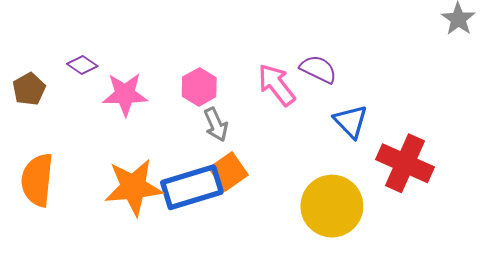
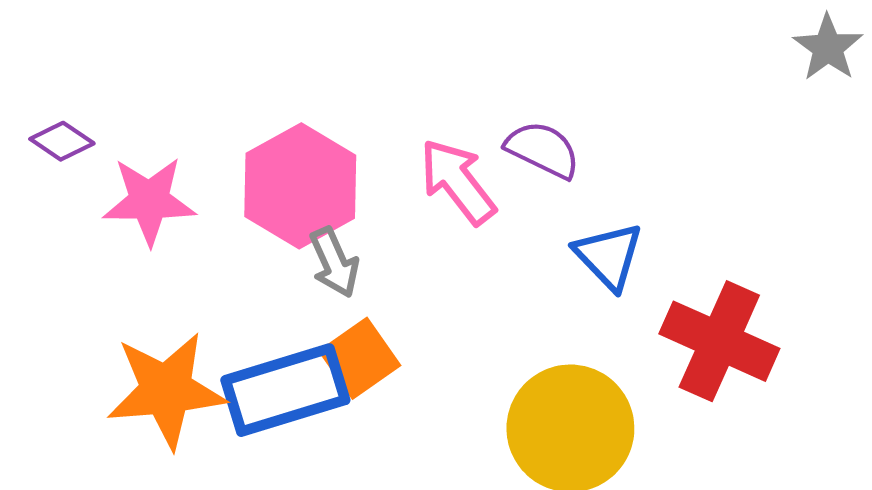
pink hexagon: (199, 87) -> (300, 186), size x1.6

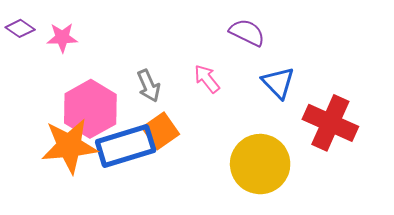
pink arrow: (458, 182) -> (207, 79), moved, size x0.7
pink hexagon: (300, 186) -> (90, 109), moved
pink star: (149, 201) -> (62, 37), moved, size x0.7

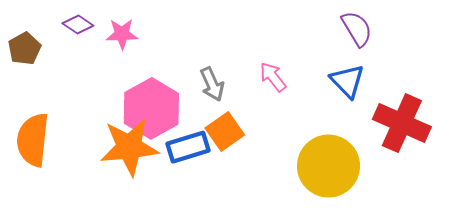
purple semicircle: (247, 32) -> (357, 29), moved, turned 33
blue rectangle: (126, 146) -> (188, 147), size x0.7

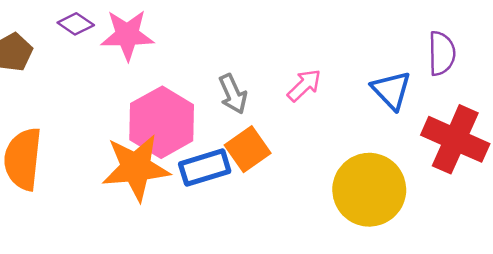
purple semicircle: (357, 29) -> (442, 53), moved, turned 30
pink star: (122, 34) -> (127, 35), size x1.4
pink arrow: (273, 77) -> (304, 85), turned 84

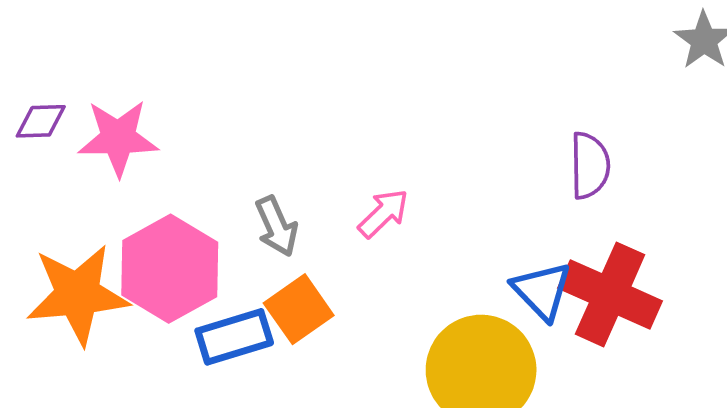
purple diamond: (76, 24) -> (41, 121), turned -36
blue triangle: (391, 90) -> (542, 291), moved
orange star: (136, 168) -> (78, 294), moved

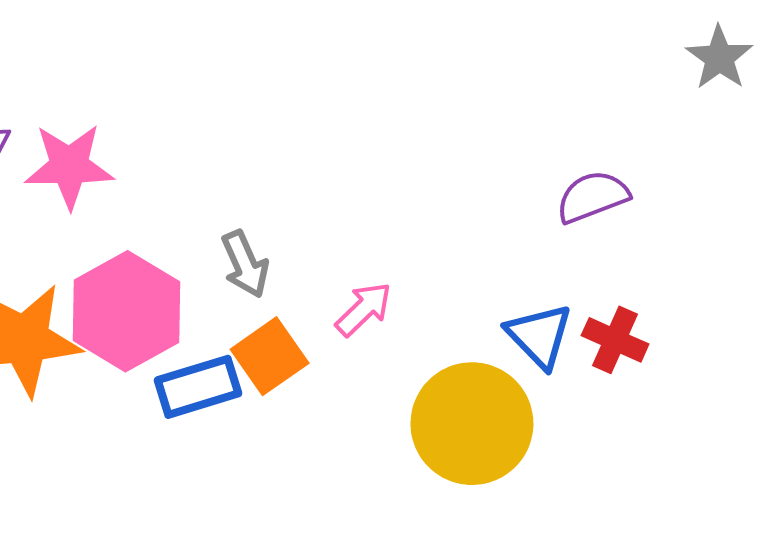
purple semicircle: (590, 166) -> (593, 197), turned -110
pink arrow: (383, 213) -> (364, 309), moved
red cross: (610, 294) -> (615, 340), size x0.6

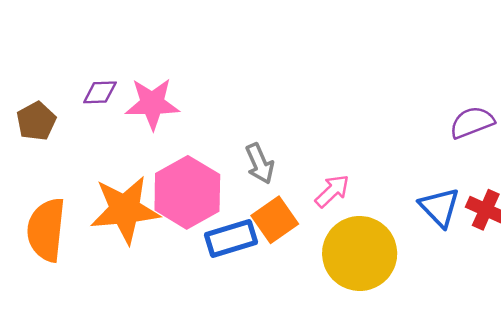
yellow circle: (472, 424) -> (360, 253), moved

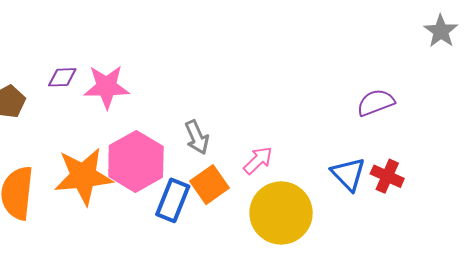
blue rectangle: (231, 239) -> (173, 200), turned -51

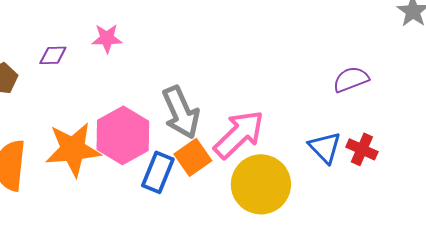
pink star: (107, 87) -> (107, 38), moved, size x0.7
gray arrow: (197, 137) -> (181, 112), size x1.6
pink arrow: (258, 160) -> (239, 134), size x1.8

